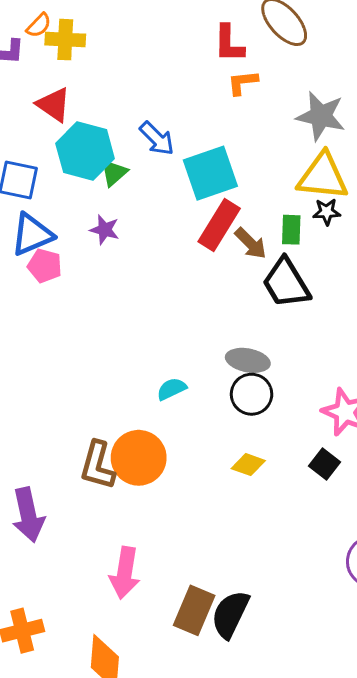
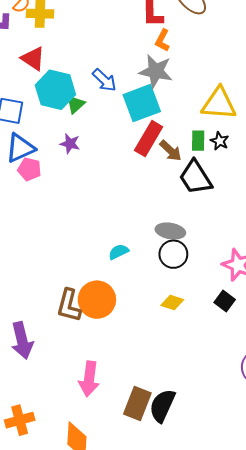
orange L-shape: (243, 83) -> (162, 40), turned -55
gray star: (321, 116) -> (156, 71), moved
black star: (327, 212) -> (220, 141), moved, turned 30

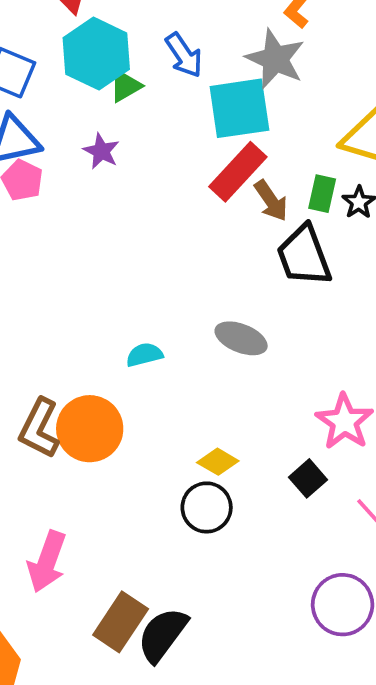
black circle: (173, 254) -> (207, 507), moved

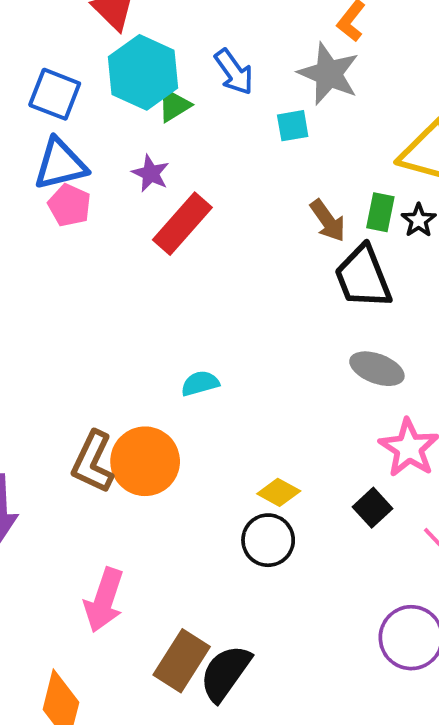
cyan square: (239, 108) -> (293, 126), size x0.5
red rectangle: (238, 172) -> (182, 224), moved
gray ellipse: (241, 338) -> (377, 369), moved

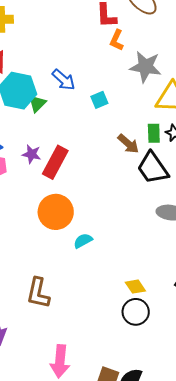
gray star: (329, 74) -> (146, 67), moved
purple star: (151, 173) -> (32, 154), moved
orange circle: (145, 461) -> (56, 212), moved
yellow diamond: (279, 492) -> (135, 287), turned 40

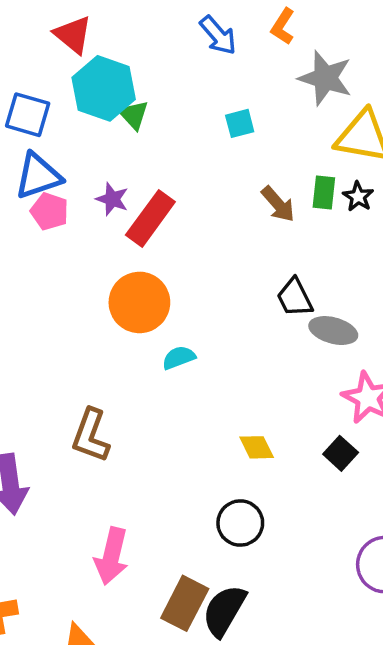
blue arrow: (64, 80) -> (218, 35), moved
green triangle: (37, 103) -> (134, 115), turned -36
black trapezoid: (153, 168) -> (295, 298), moved, size x0.7
black circle: (136, 312) -> (240, 523), moved

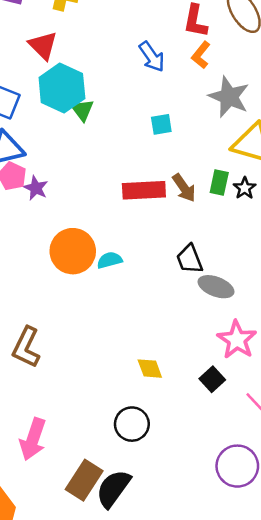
purple star: (112, 199) -> (36, 188), moved
red rectangle: (150, 218) -> (144, 190), moved, turned 45
cyan semicircle: (179, 358) -> (110, 260), moved

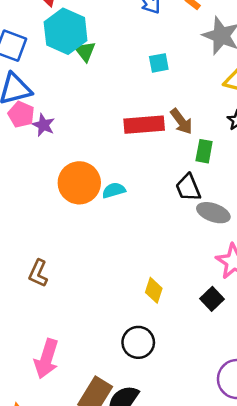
green rectangle: (219, 182) -> (204, 151), moved
brown L-shape: (26, 347) -> (38, 273), size x0.7
yellow diamond: (150, 369) -> (154, 290), turned 40

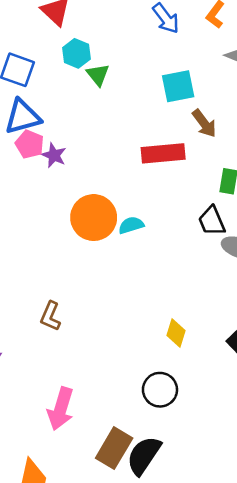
cyan hexagon: (66, 31) -> (76, 53), size x0.6
cyan square: (159, 63) -> (178, 86), size x1.5
brown arrow: (181, 121) -> (204, 123), moved

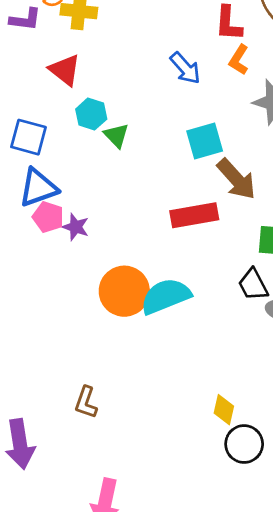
brown arrow: (204, 123) -> (236, 179), size x1.4
cyan semicircle: (131, 225) -> (166, 296), size x1.8
black circle: (160, 390) -> (244, 444), moved

